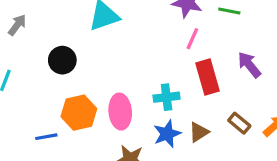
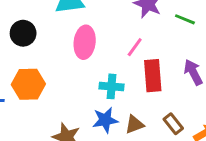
pink line: (192, 39) -> (135, 47), moved
pink ellipse: (120, 112) -> (85, 42), moved

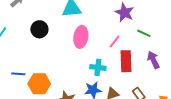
green line: (185, 19) -> (144, 33), moved
orange hexagon: (28, 84) -> (39, 84), moved

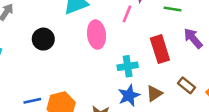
pink line: (115, 41) -> (127, 14), moved

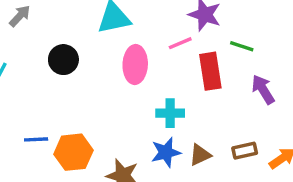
pink line: (127, 14) -> (180, 43), turned 36
red rectangle: (160, 49) -> (210, 71), moved
brown rectangle: (187, 85) -> (245, 151), turned -60

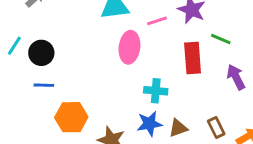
pink line: (180, 43) -> (157, 21), moved
black circle: (63, 60) -> (41, 53), moved
blue line: (36, 139) -> (44, 85), moved
brown rectangle: (245, 151) -> (216, 128), turned 72

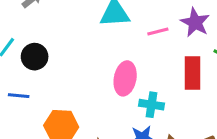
pink ellipse: (129, 47) -> (125, 78), moved
blue line: (44, 85) -> (19, 96), moved

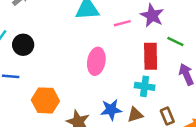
cyan cross: (152, 105) -> (145, 86), moved

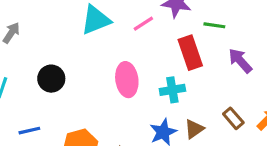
black circle: (23, 45) -> (51, 79), moved
cyan cross: (145, 86) -> (172, 90), moved

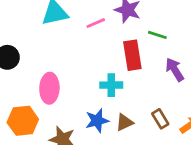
pink ellipse: (127, 80) -> (49, 88), moved

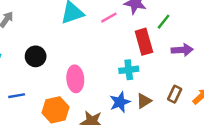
green line: (157, 35) -> (164, 22), turned -63
purple arrow: (175, 70) -> (182, 50), turned 125
brown rectangle: (160, 119) -> (175, 94), turned 63

